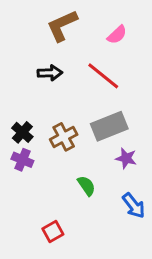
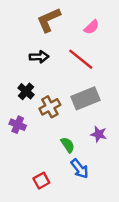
black cross: (22, 132) -> (26, 91), moved
purple star: (126, 158) -> (99, 134), moved
blue arrow: (134, 206) -> (80, 169), moved

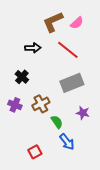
brown L-shape: (49, 20) -> (53, 22), moved
brown cross: (50, 107) -> (41, 104), moved

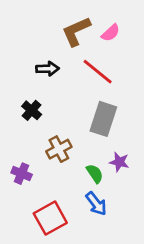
gray rectangle: (72, 83) -> (103, 119), turned -50
purple cross: (15, 105) -> (22, 174), moved
green semicircle: (57, 122) -> (95, 174), moved
red square: (35, 152) -> (50, 218), size x1.6

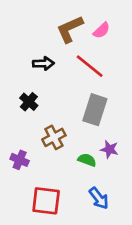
green semicircle: (95, 174) -> (87, 160), turned -36
blue arrow: (96, 204) -> (99, 198), moved
red square: (50, 218) -> (46, 201), turned 36

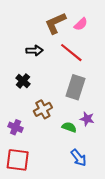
red square: (46, 201) -> (18, 160), moved

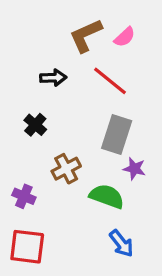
purple star: (87, 119) -> (134, 169), moved
green semicircle: (69, 127) -> (107, 196), size x1.5

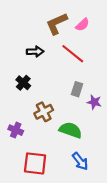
gray rectangle: (117, 135) -> (77, 89), size x0.6
purple star: (134, 169) -> (94, 102), moved
red square: (27, 247) -> (35, 163), moved

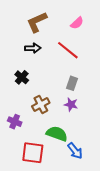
brown L-shape: (57, 24) -> (37, 22), moved
purple star: (94, 102) -> (71, 104), moved
green semicircle: (71, 130) -> (57, 134), moved

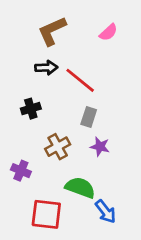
red line: (68, 50) -> (80, 80), moved
black cross: (22, 77) -> (31, 109), turned 32
gray rectangle: (72, 83) -> (89, 117), moved

